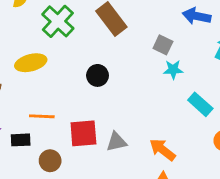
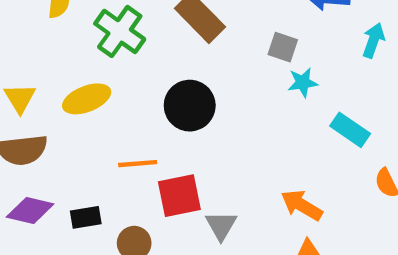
black circle: (98, 75) -> (190, 106), size x1.5
orange line: (42, 116) -> (138, 164), moved
gray triangle: (116, 142) -> (221, 225), moved, turned -40

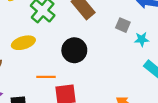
cyan star: (303, 82) -> (142, 39), moved

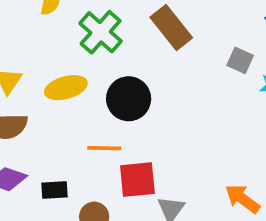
black circle: (74, 50) -> (129, 99), moved

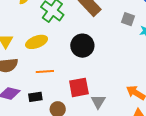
black circle: (129, 99) -> (82, 46), moved
orange line: (104, 148) -> (45, 71), moved

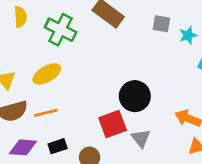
black circle: (82, 46) -> (135, 96), moved
orange line: (45, 71) -> (46, 113), moved

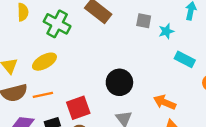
red square: (113, 124) -> (78, 108), moved

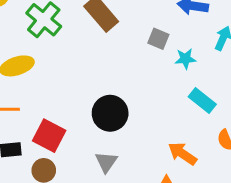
orange arrow: (165, 102) -> (182, 154), moved
red square: (78, 108) -> (49, 136), turned 35

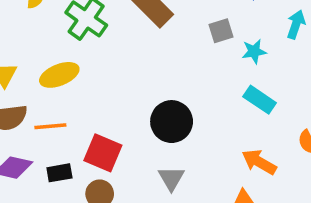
gray square: (158, 39) -> (221, 31), turned -35
cyan rectangle: (202, 101) -> (260, 100), moved

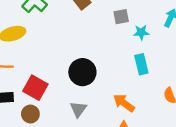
cyan rectangle: (260, 100) -> (141, 64), turned 36
orange arrow: (259, 162) -> (124, 103), moved

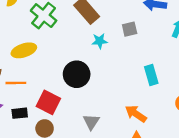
cyan star: (141, 32) -> (100, 41), moved
black circle: (82, 72) -> (77, 74), moved

